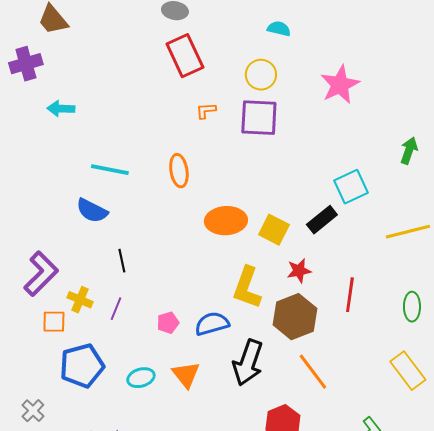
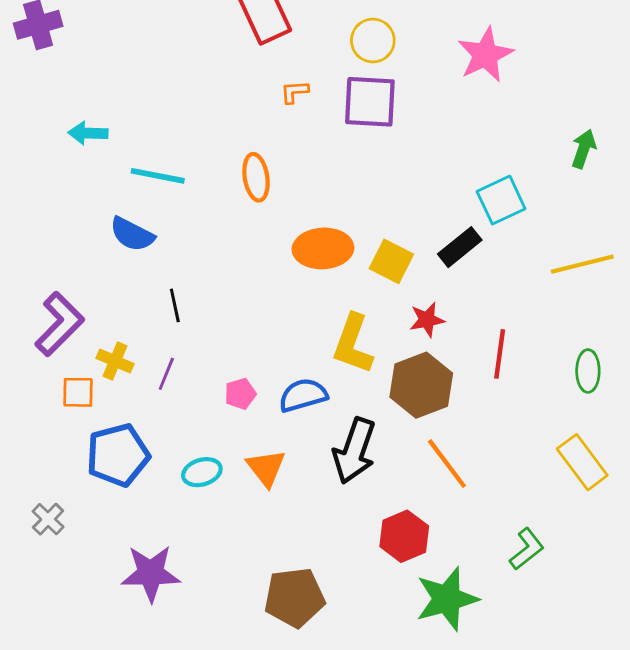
cyan arrow: (61, 109) -> (88, 133), moved

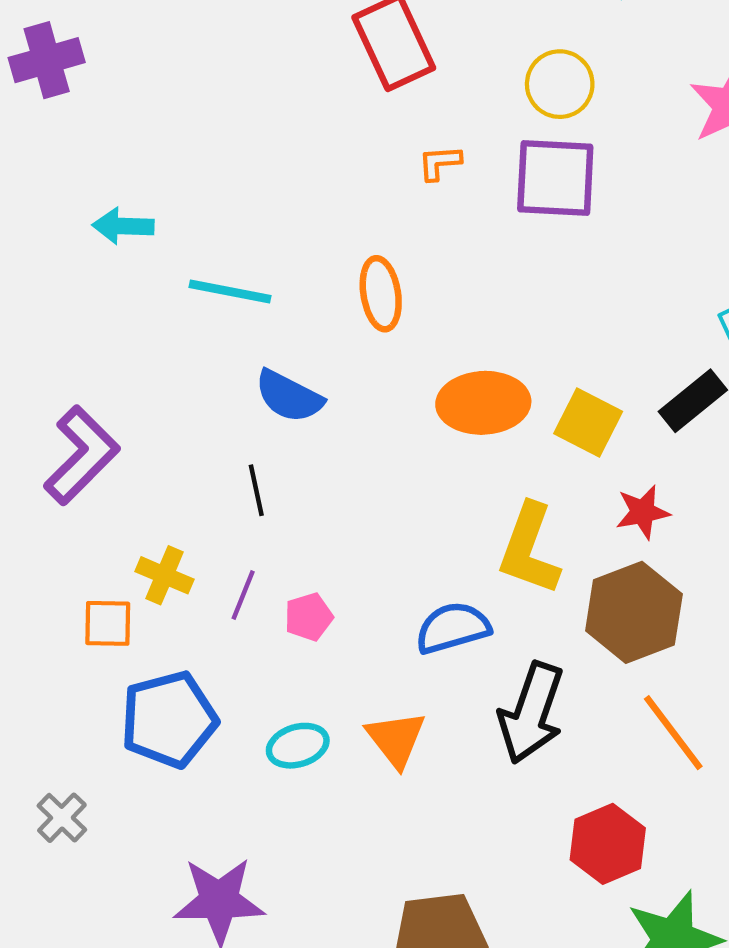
blue semicircle: (132, 234) -> (289, 396), moved
purple L-shape: (59, 324) -> (82, 455), moved
pink pentagon: (240, 394) -> (309, 617), moved

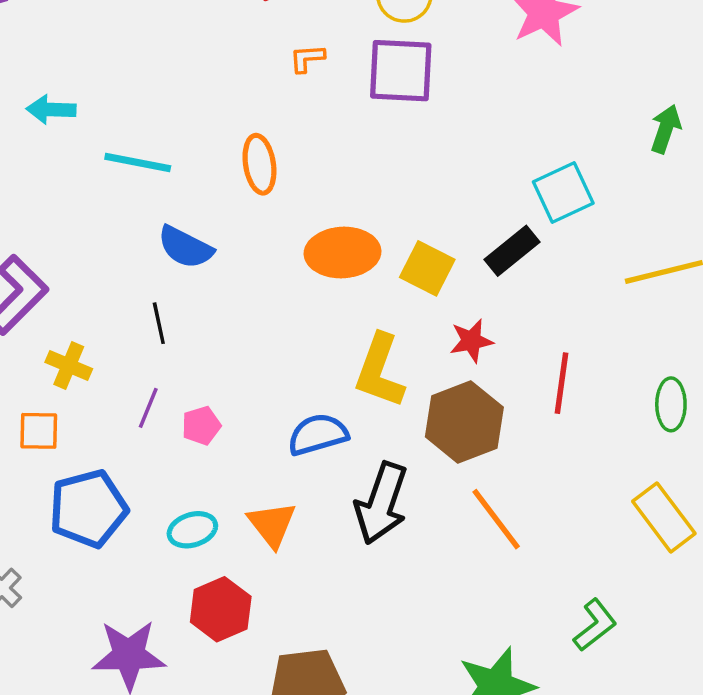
yellow cross: (165, 575) -> (69, 366), moved
red hexagon: (608, 844) -> (221, 609), moved

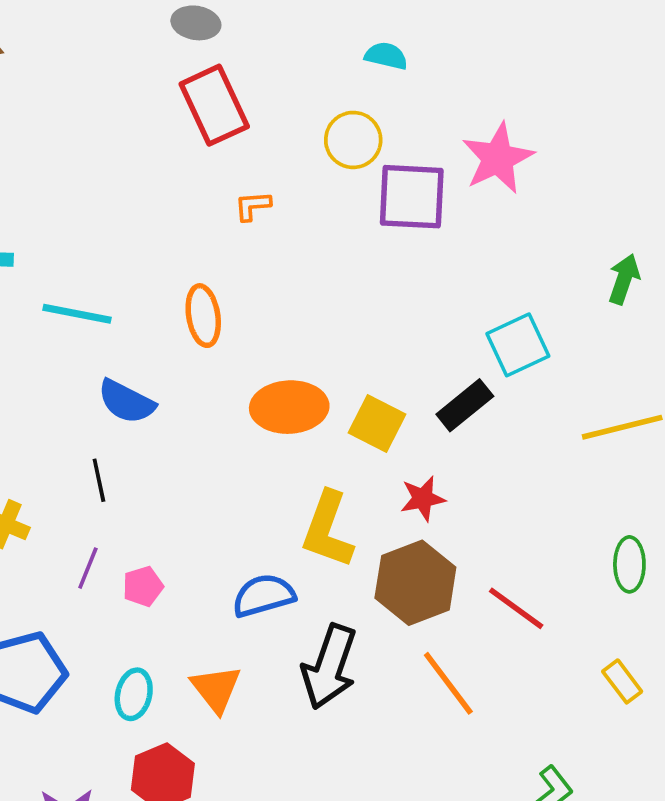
purple square: (401, 71) -> (412, 197), moved
red line: (561, 383) -> (516, 608), moved, turned -62
yellow rectangle: (664, 517) -> (622, 681), size x0.6
cyan ellipse: (192, 530) -> (134, 694), turned -60

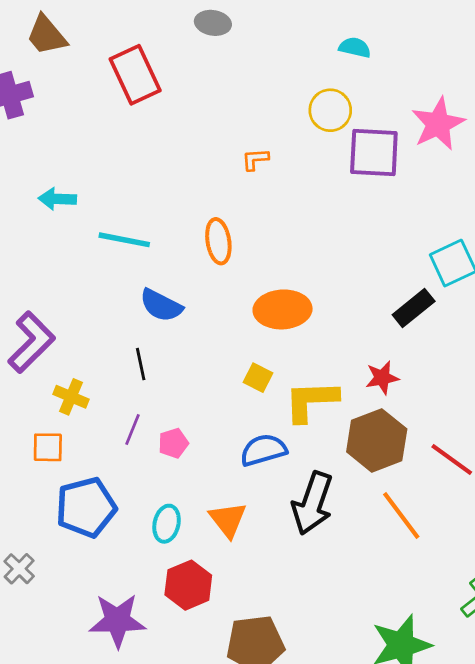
red rectangle: (214, 105) -> (135, 75), moved
yellow square: (377, 424) -> (258, 378), moved, size x0.7
yellow L-shape: (328, 530) -> (311, 401), turned 68

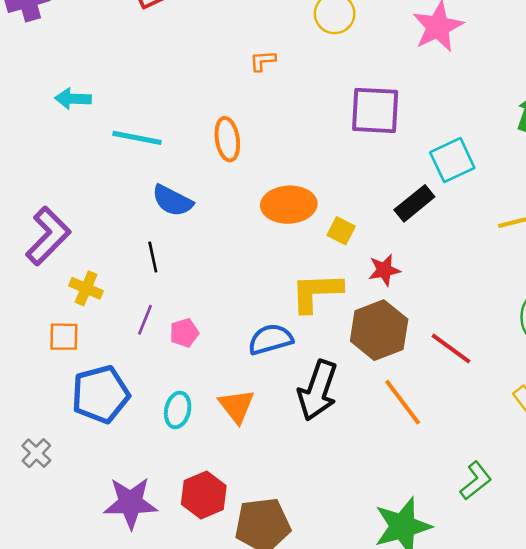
purple square: (374, 153) -> (375, 110), moved
yellow square: (258, 378) -> (341, 231), moved
red hexagon: (188, 585) -> (204, 495), moved

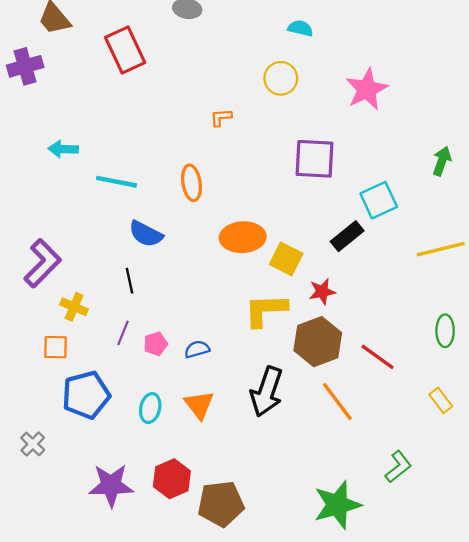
yellow square: (341, 231) -> (286, 259), size x1.4
blue semicircle: (270, 339) -> (197, 349), moved, size x0.7

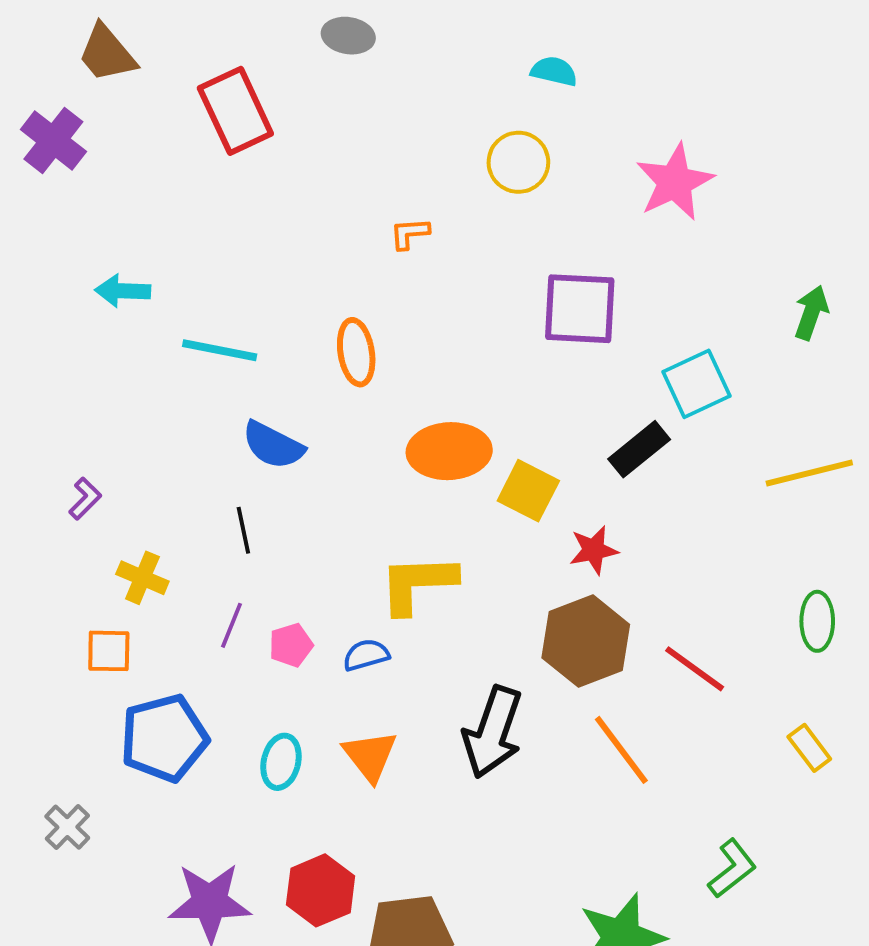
purple cross: (25, 66) -> (53, 140), turned -36
purple L-shape: (42, 263) -> (85, 499), size x0.5
yellow L-shape: (266, 310) -> (418, 584), moved

